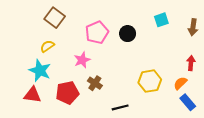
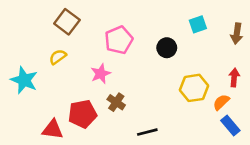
black circle: (128, 34) -> (167, 48), moved
cyan star: (40, 71) -> (24, 80), moved
yellow hexagon: (150, 81) -> (194, 88), moved
red triangle: (33, 95) -> (53, 129), moved

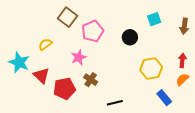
brown square: (67, 22) -> (67, 17), moved
orange semicircle: (221, 102) -> (182, 80), moved
blue rectangle: (230, 126) -> (164, 98), moved
red triangle: (53, 129) -> (41, 76), moved, turned 36

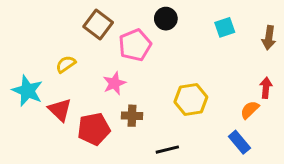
black circle: (130, 37) -> (166, 19), moved
yellow hexagon: (151, 68) -> (191, 100), moved
brown cross: (91, 80) -> (132, 116), turned -32
orange semicircle: (182, 80) -> (250, 110), moved

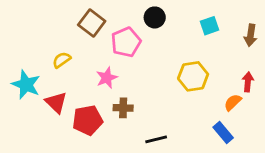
yellow hexagon: (191, 100) -> (193, 76), moved

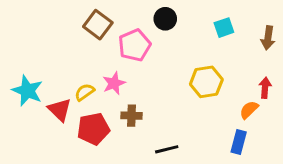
yellow semicircle: (62, 60) -> (85, 92), moved
blue rectangle: (223, 133) -> (239, 142), turned 55

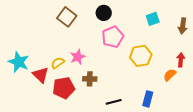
black circle: (165, 19) -> (104, 13), moved
pink pentagon: (134, 45) -> (113, 37), moved
blue rectangle: (239, 142) -> (148, 99), moved

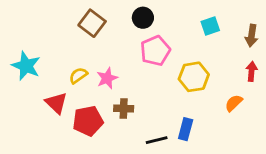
red arrow: (181, 60) -> (252, 71), moved
cyan star: (19, 62) -> (26, 66), moved
yellow semicircle: (58, 63) -> (78, 75), moved
blue rectangle: (148, 99) -> (186, 129), moved

